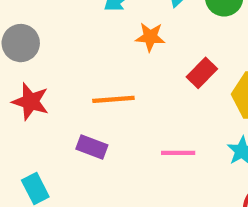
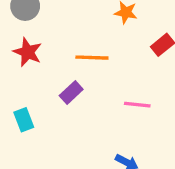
purple rectangle: (92, 147) -> (71, 93), turned -70

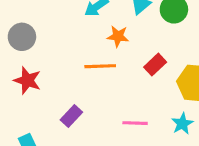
orange line: (92, 58) -> (100, 66), moved

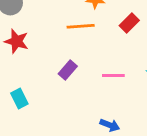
purple rectangle: (71, 116) -> (68, 70), moved

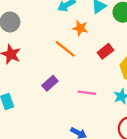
orange line: (81, 26) -> (65, 49), turned 35

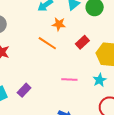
purple rectangle: (50, 83) -> (24, 90), moved

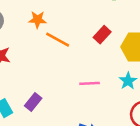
orange star: (59, 24) -> (37, 20), moved

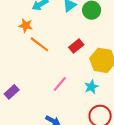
pink line: (90, 83) -> (60, 84), turned -56

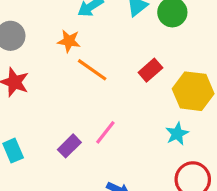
pink line: (60, 84) -> (105, 132), moved
purple rectangle: (12, 92) -> (69, 146), moved

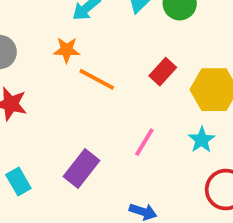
pink line: (105, 132) -> (144, 142), moved
purple rectangle: (69, 146) -> (82, 169), size x1.4

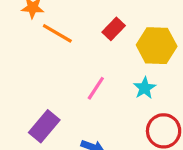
purple rectangle: (82, 169) -> (44, 126), moved

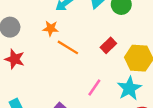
cyan star: (145, 88) -> (129, 88), size x1.5

